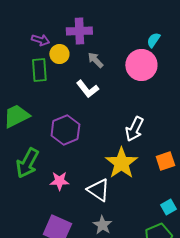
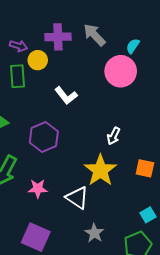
gray arrow: (95, 60) -> (94, 35), moved, size x1.4
white arrow: (134, 129) -> (114, 136), size x0.7
orange square: (165, 161) -> (145, 168), turned 30
gray star: (102, 225) -> (94, 233), moved

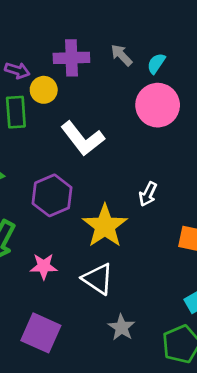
gray arrow: (94, 35) -> (121, 55), size x0.7
cyan semicircle: (133, 46) -> (156, 63), moved
white L-shape: (66, 96) -> (83, 138), size x1.4
yellow star: (100, 170) -> (105, 226), moved

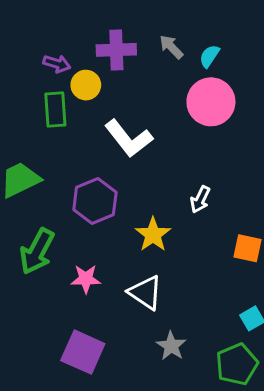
yellow star: (105, 226) -> (153, 235), size x0.7

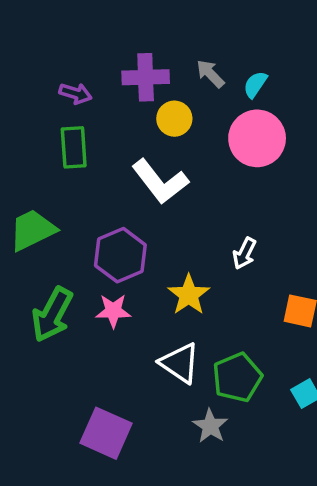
yellow circle: (86, 85) -> (174, 119), moved
pink star: (86, 279) -> (113, 311), moved
green pentagon: (237, 364) -> (237, 377), moved

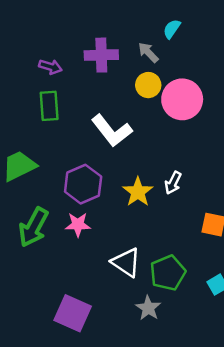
cyan semicircle: (255, 84) -> (172, 29), moved
yellow circle: (174, 119) -> (148, 85), moved
yellow star: (189, 295) -> (138, 192), moved

